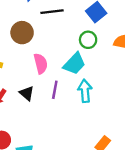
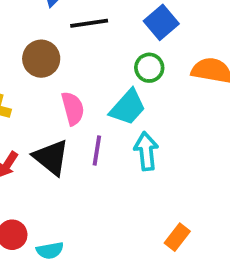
black triangle: (27, 93) -> (51, 157), size x1.5

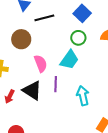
cyan arrow: (146, 151) -> (83, 96), moved

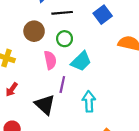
green circle: (78, 38) -> (65, 39), moved
black triangle: (32, 90) -> (45, 105), moved

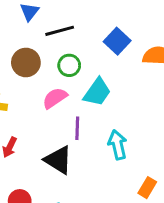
blue square: (103, 15) -> (117, 41), moved
pink semicircle: (50, 60) -> (55, 98), turned -102

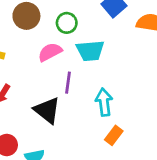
cyan trapezoid: (97, 92) -> (90, 51), turned 44
orange rectangle: (147, 188) -> (114, 135), moved

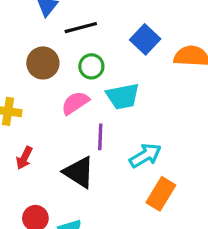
cyan arrow: (104, 102) -> (145, 156), turned 72
orange rectangle: (114, 135) -> (161, 194), size x1.4

